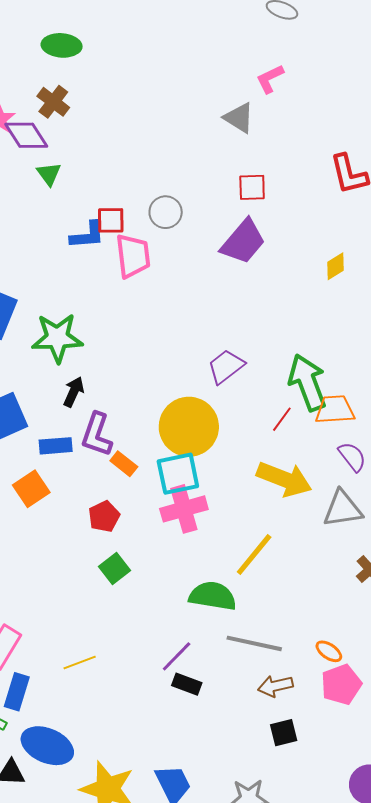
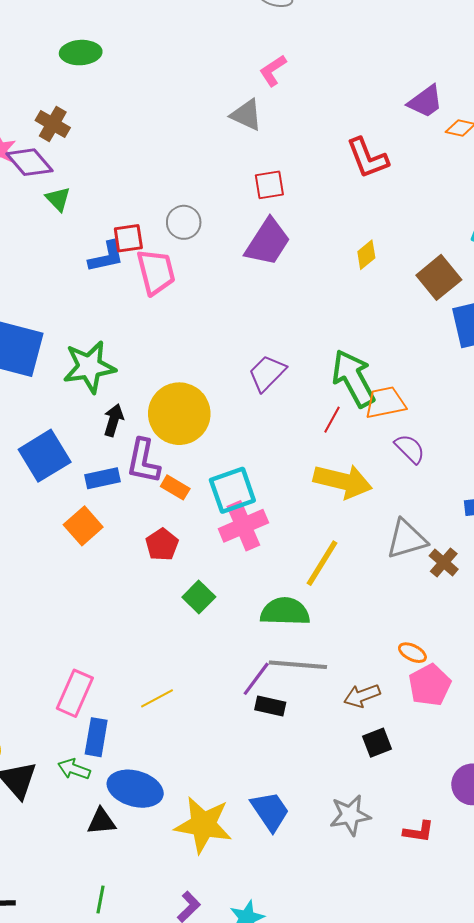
green ellipse: (62, 45) -> (81, 53), moved
yellow circle: (189, 427) -> (179, 414), moved
gray triangle: (343, 509) -> (407, 539), moved
green square: (115, 569) -> (199, 597), moved
gray line: (254, 643) -> (298, 665), moved

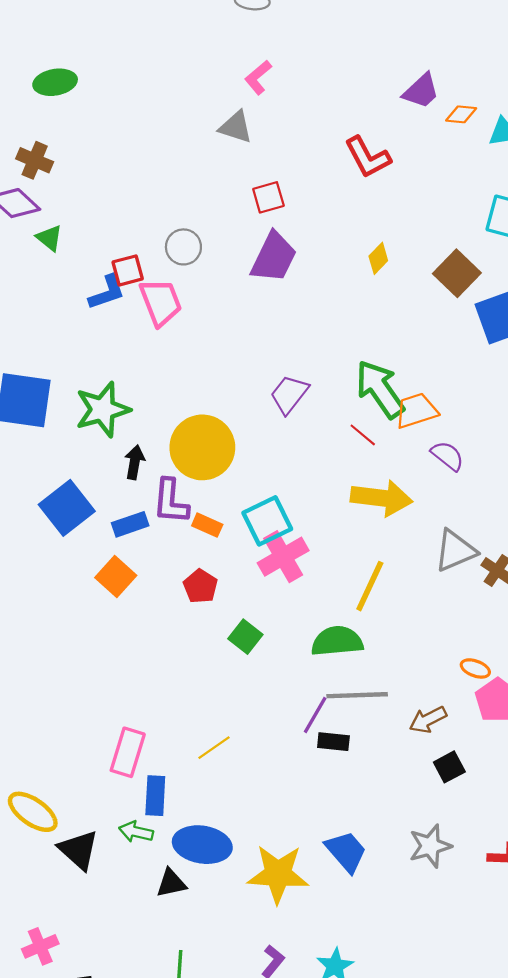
red line: (332, 420) -> (363, 435), turned -72

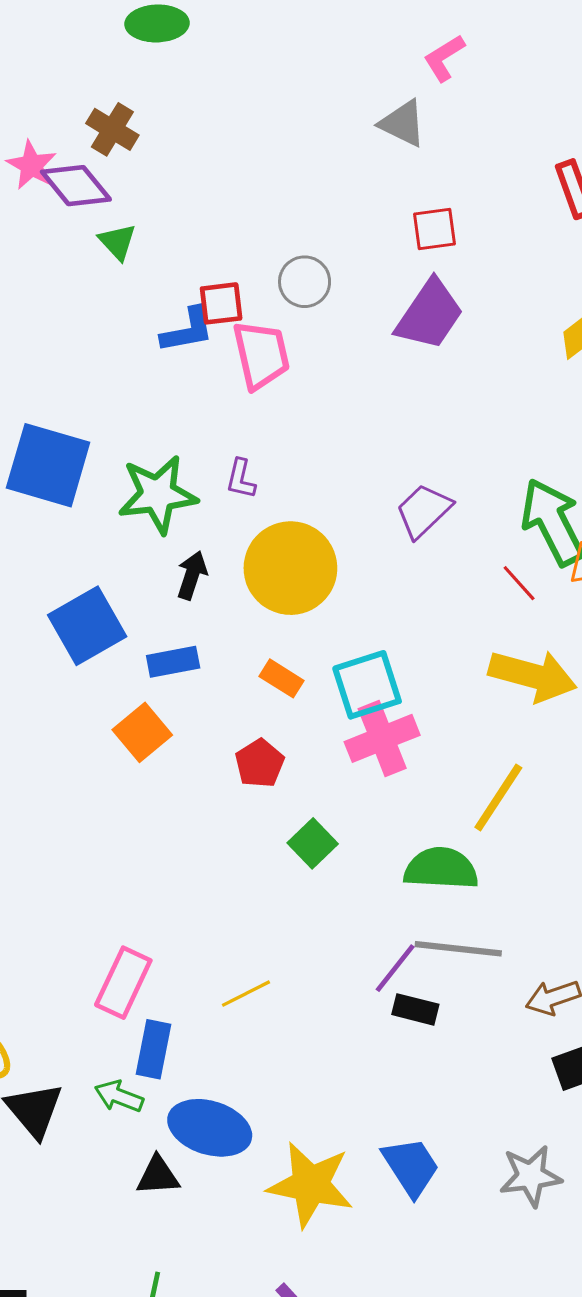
purple L-shape: (171, 501) -> (241, 479), moved, size x0.6

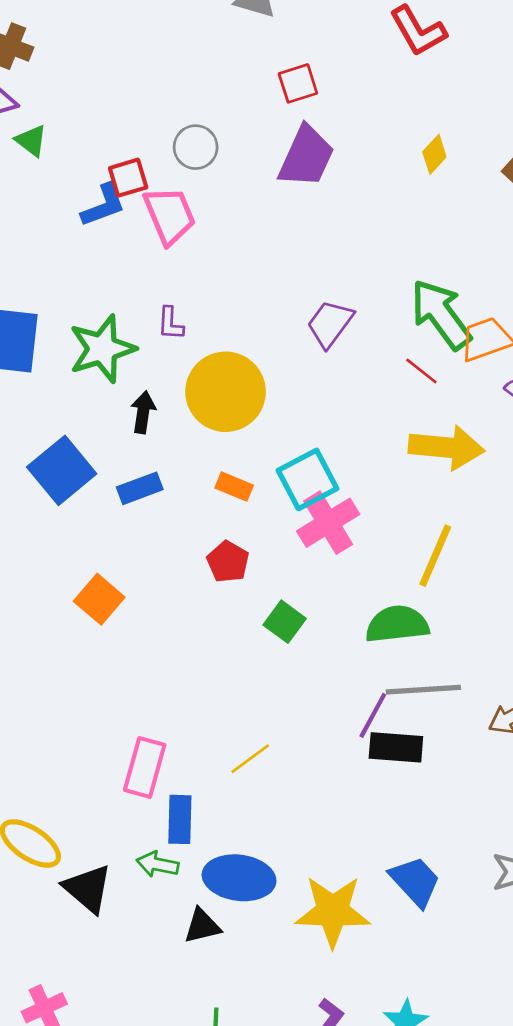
orange square: (142, 732) -> (99, 599), moved
black rectangle: (415, 1009) -> (396, 747), size x1.4

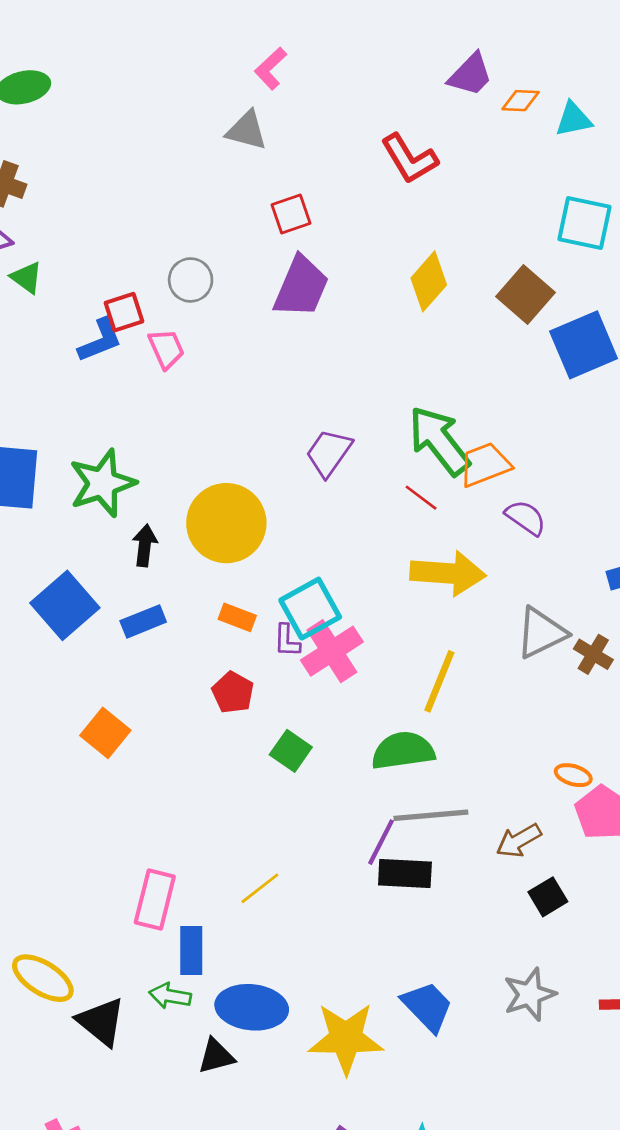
yellow diamond: (434, 154) -> (429, 281), size x1.5
pink trapezoid: (170, 215) -> (166, 349), size x0.7
purple L-shape: (170, 323) -> (287, 641), moved

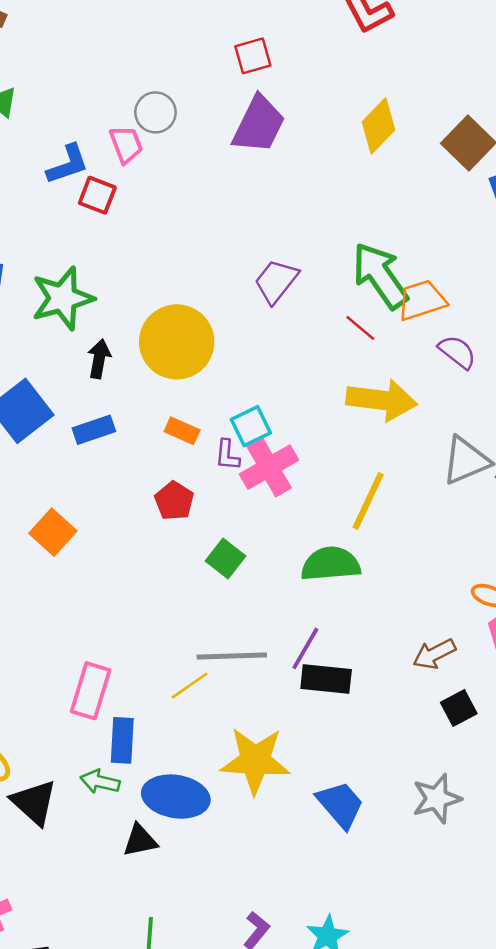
red square: (124, 312) -> (97, 195), moved, turned 36
pink trapezoid: (166, 349) -> (126, 144), moved
cyan square: (310, 609) -> (251, 426), size x0.7
gray line: (431, 815) -> (232, 656), moved
yellow star: (346, 1038) -> (255, 761), moved

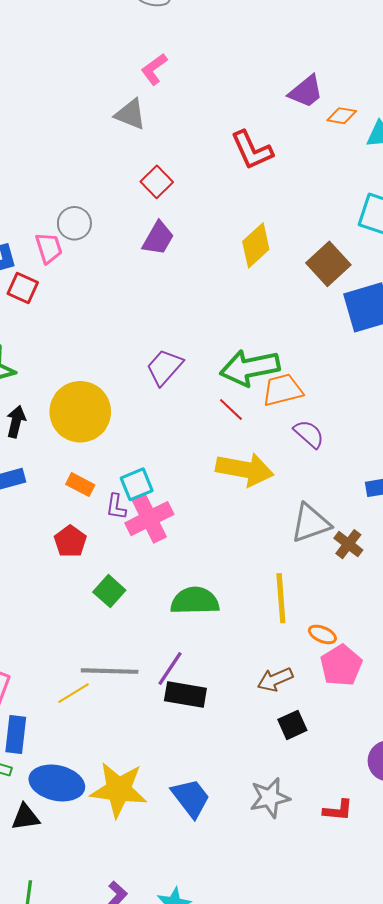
red square: (253, 56) -> (157, 182), turned -32
purple trapezoid: (259, 124) -> (158, 238), size x0.7
green arrow: (380, 276) -> (250, 368), turned -70
yellow line: (368, 501) -> (281, 598), moved, turned -33
yellow star: (255, 761) -> (119, 790), moved

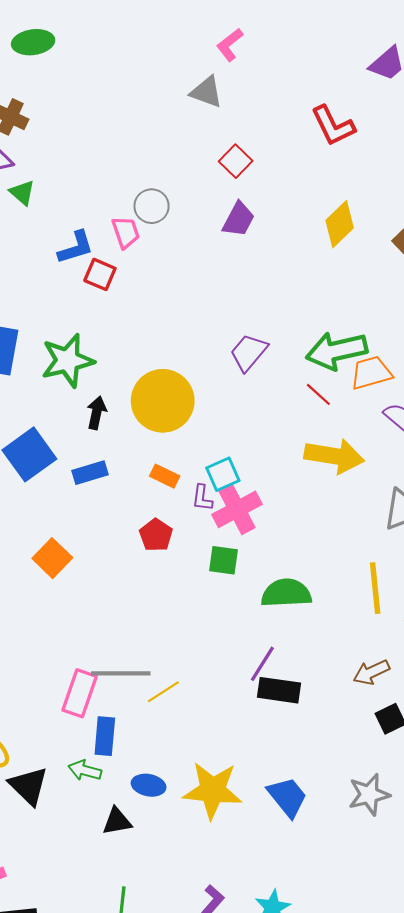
green square: (109, 591) -> (223, 560), moved, turned -32
gray line: (110, 671) -> (121, 673), moved
blue ellipse: (57, 783) -> (149, 785), size x0.6

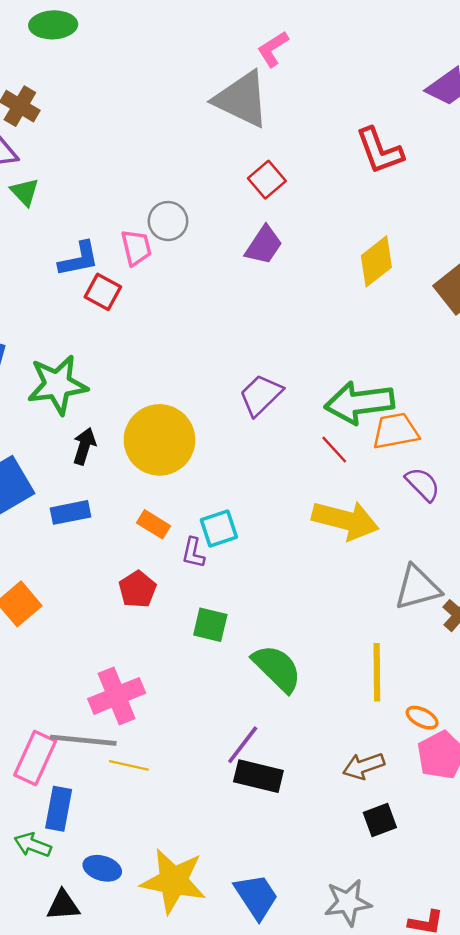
gray triangle: (206, 92) -> (242, 99), size x1.6
pink cross: (237, 509) -> (117, 696), moved
green semicircle: (286, 593) -> (277, 668), turned 42
yellow line: (163, 692) -> (129, 765), turned 40

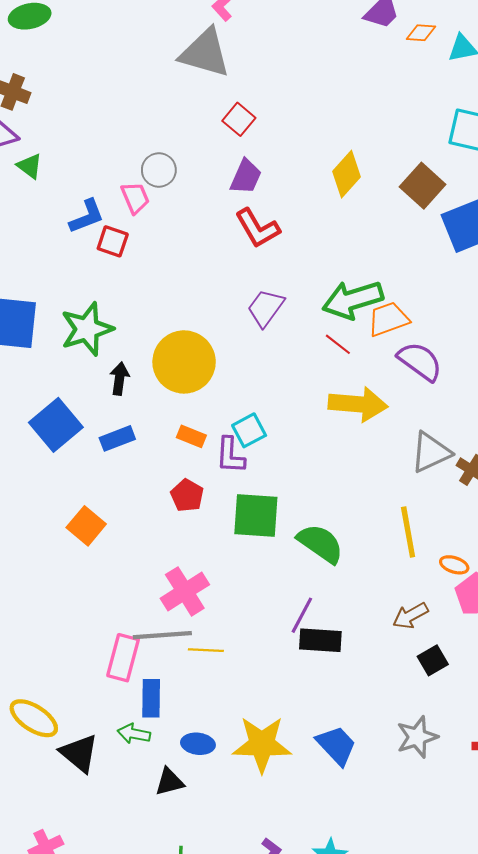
red L-shape: (380, 151) -> (257, 228), moved
purple semicircle: (423, 484) -> (420, 361), size x1.4
purple L-shape: (193, 553) -> (230, 455), size x1.4
green square: (210, 625) -> (256, 515), size x1.6

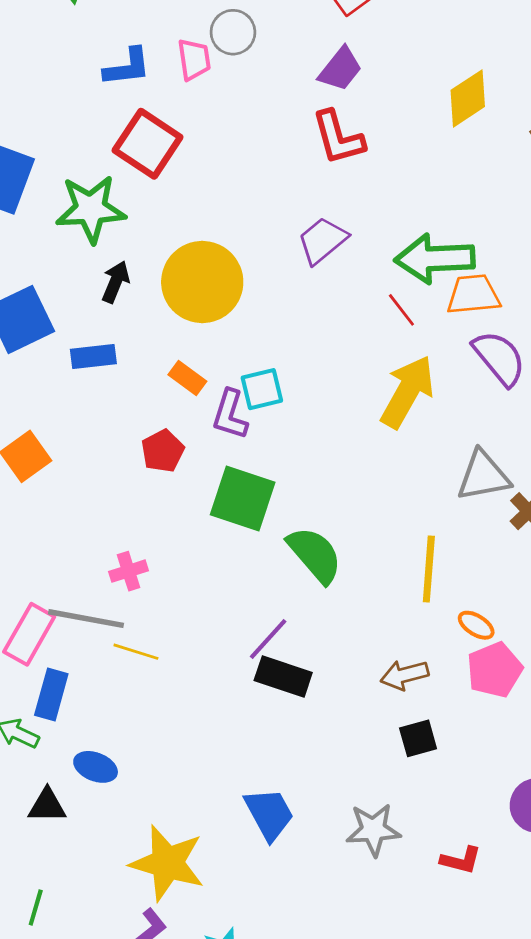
red square: (113, 241) -> (148, 144), moved, size x1.6
yellow arrow: (358, 404) -> (407, 392), turned -80
pink cross: (185, 591) -> (129, 571), size x0.6
yellow star: (262, 744) -> (167, 863), moved

